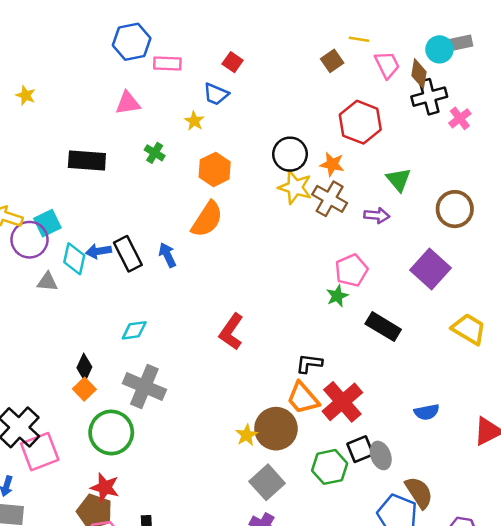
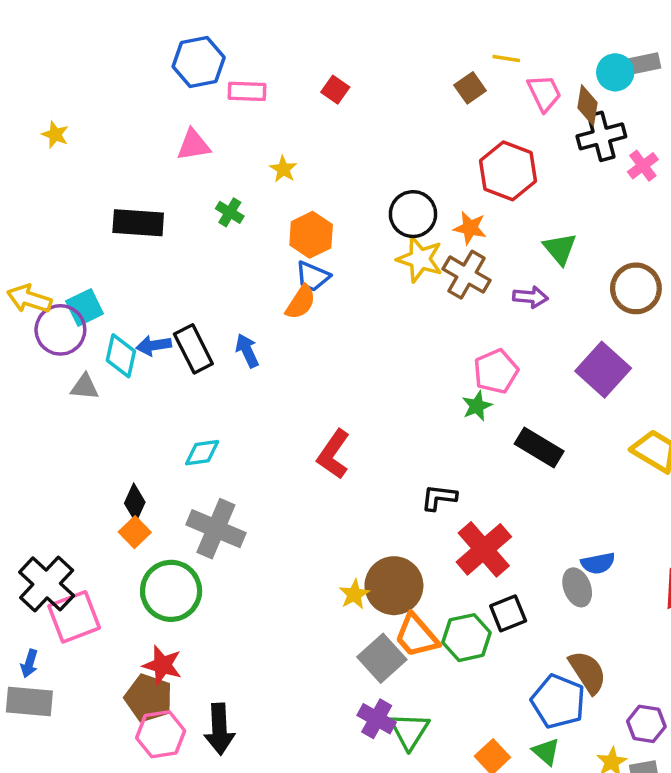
blue trapezoid: (216, 94) -> (313, 276), moved
orange semicircle: (207, 219) -> (301, 302), size x0.7
orange trapezoid: (303, 398) -> (416, 636), moved
gray ellipse: (381, 455) -> (577, 587), moved

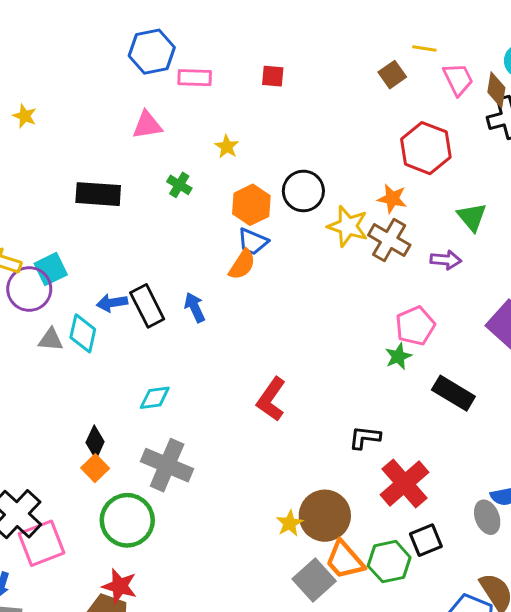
red square: (335, 90) -> (273, 76), turned -30
black circle: (413, 214) -> (303, 191), moved
cyan diamond: (121, 356) -> (83, 333), moved

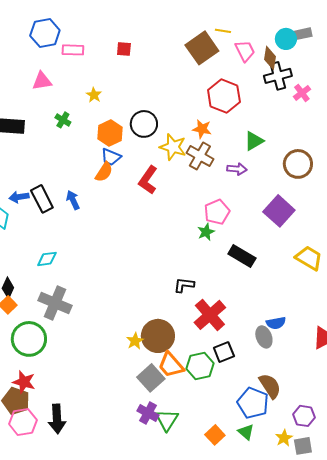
brown square: (392, 75) -> (202, 48), size x1.8
green triangle: (472, 217) -> (254, 141), turned 40
red L-shape: (271, 399) -> (148, 180), moved

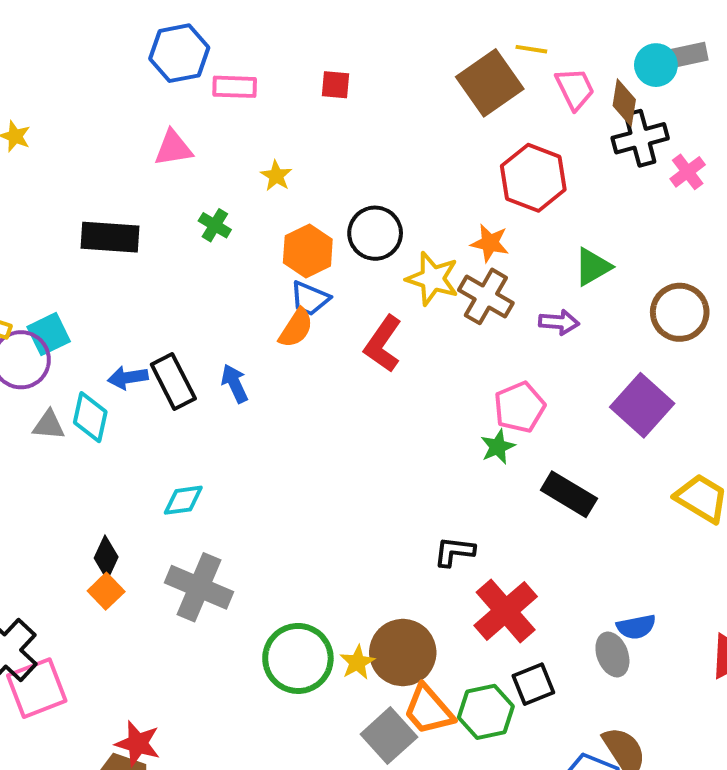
green circle: (29, 339) -> (298, 658), moved

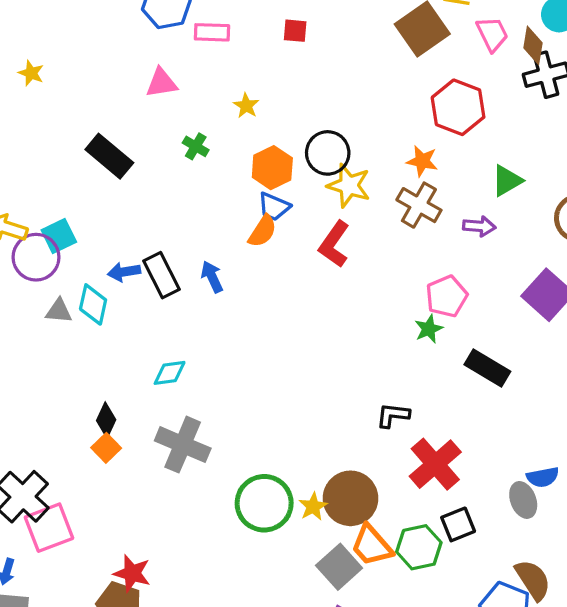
black rectangle: (110, 237) -> (109, 156), turned 36
yellow star: (432, 279) -> (349, 185), moved

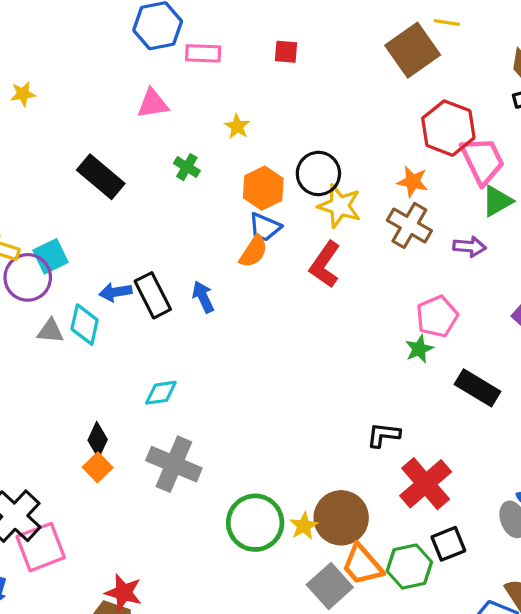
pink trapezoid: (492, 34) -> (482, 161), moved, size x1.4
yellow star: (31, 73) -> (23, 94), turned -30

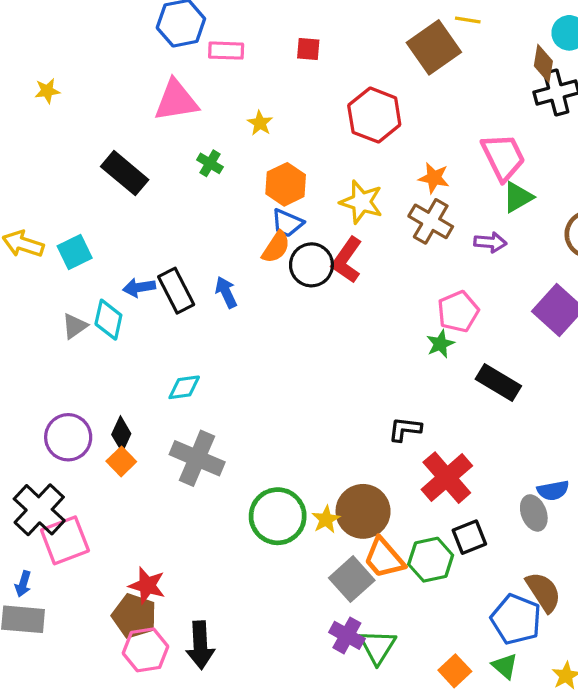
pink triangle: (153, 104) -> (176, 101), size x1.4
red hexagon: (448, 128) -> (374, 115), moved
black circle: (318, 174) -> (311, 265), moved
purple circle: (28, 277) -> (68, 437), moved
gray triangle: (50, 331) -> (75, 326), turned -40

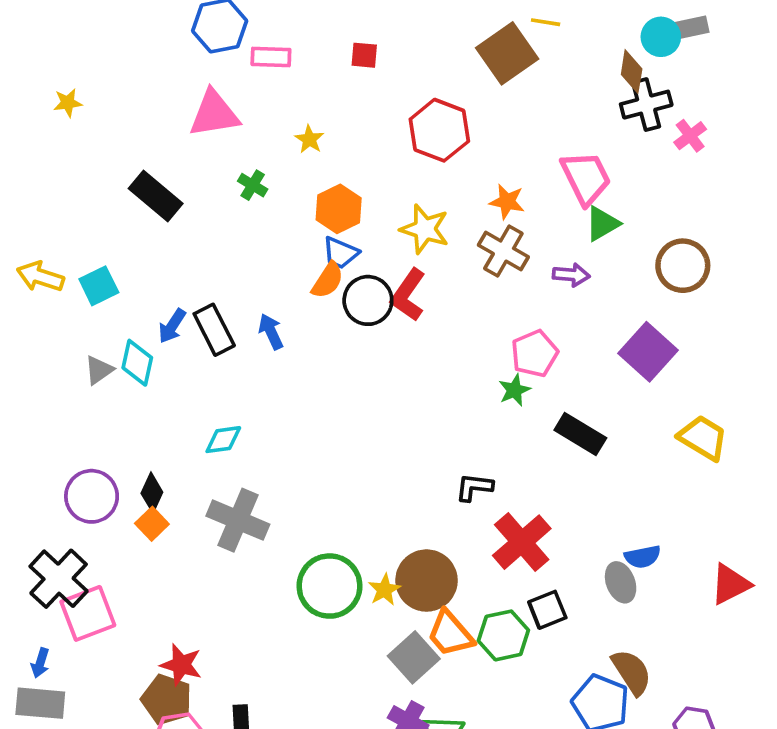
blue arrow: (139, 287) -> (172, 326), turned -48

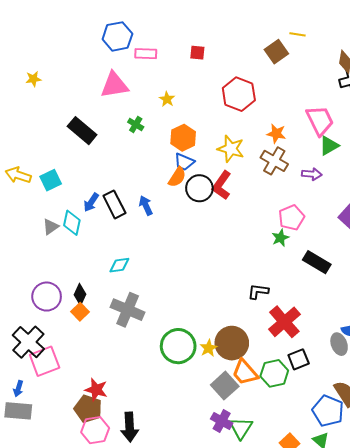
brown square: (507, 53) -> (276, 52), size x0.7

